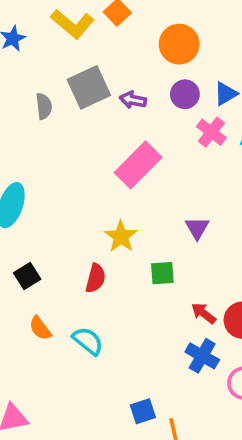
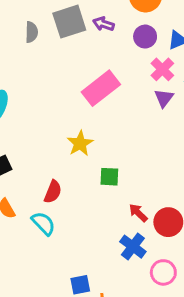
purple arrow: (133, 100) -> (103, 24), moved
purple triangle: (197, 228) -> (164, 98), moved
red semicircle: (96, 278) -> (53, 192), moved

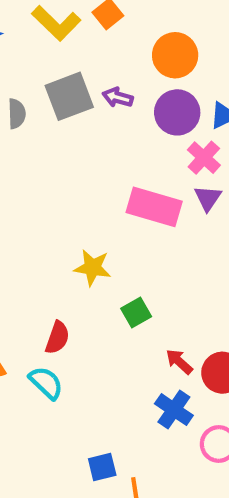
purple circle: (145, 37) -> (177, 112), size x1.4
pink rectangle: (101, 88) -> (154, 207), moved, turned 57
yellow star: (80, 143) -> (93, 268), turned -30
green square: (109, 177) -> (136, 313), turned -30

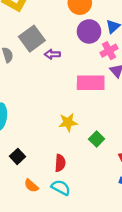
purple arrow: (118, 97) -> (52, 54), moved
pink cross: (204, 158) -> (109, 51), turned 35

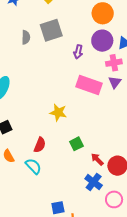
purple arrow: (52, 54) -> (78, 52), moved, turned -96
green square: (97, 139) -> (76, 144), moved

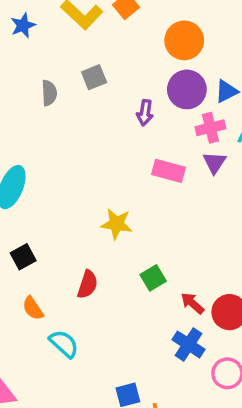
gray square: (51, 30) -> (94, 77), size x0.6
pink rectangle: (89, 85) -> (168, 171), size x0.7
cyan semicircle: (33, 166) -> (64, 344), moved

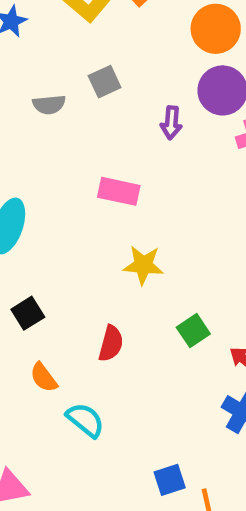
gray semicircle: (49, 93) -> (49, 105), turned 90
pink rectangle: (168, 171) -> (119, 191), moved

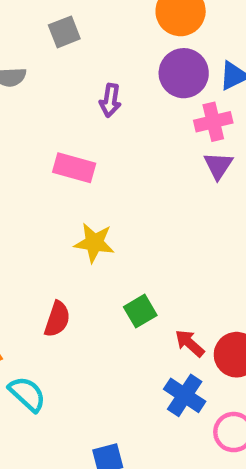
gray square: (105, 82) -> (64, 32), moved
purple arrow: (171, 123) -> (110, 100), moved

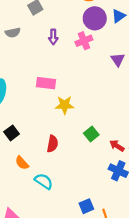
purple arrow: (110, 100) -> (53, 37), moved
pink cross: (213, 122) -> (84, 41), moved
pink rectangle: (74, 168) -> (46, 83), moved

